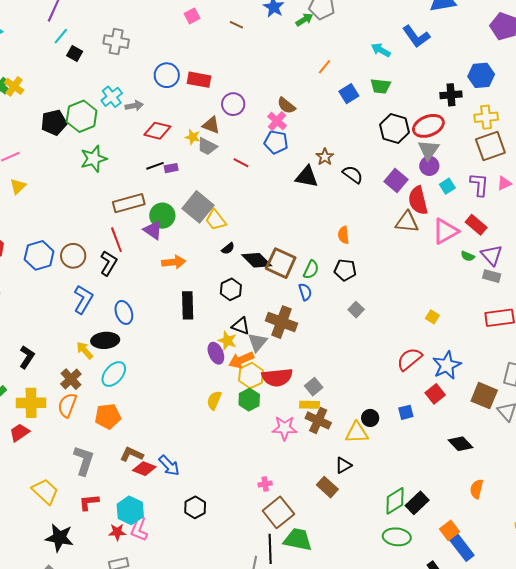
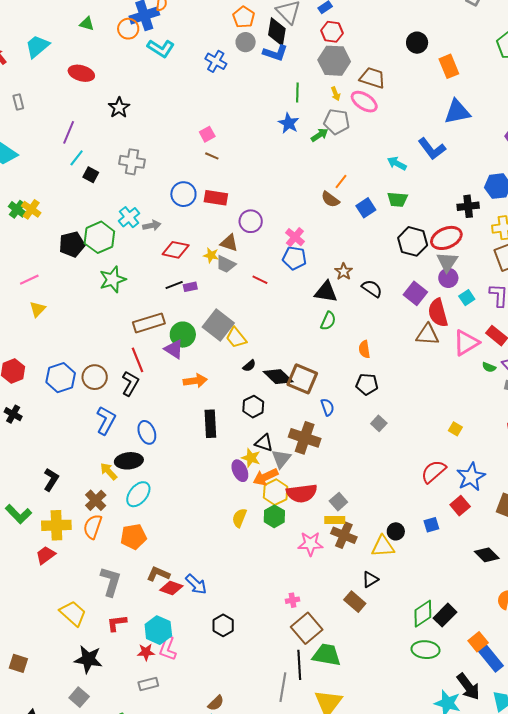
brown line: (236, 25) -> (212, 156), moved
brown semicircle: (286, 106) -> (330, 199), moved
green semicircle: (311, 270) -> (328, 321), moved

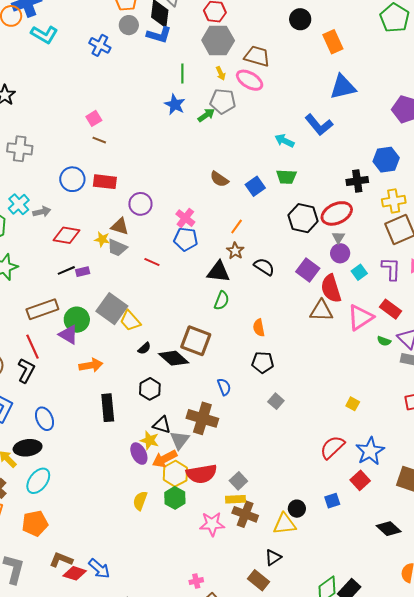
orange line: (341, 182) -> (237, 226), moved
gray triangle: (447, 262) -> (338, 237), size x0.6
brown square: (302, 379) -> (196, 341), moved

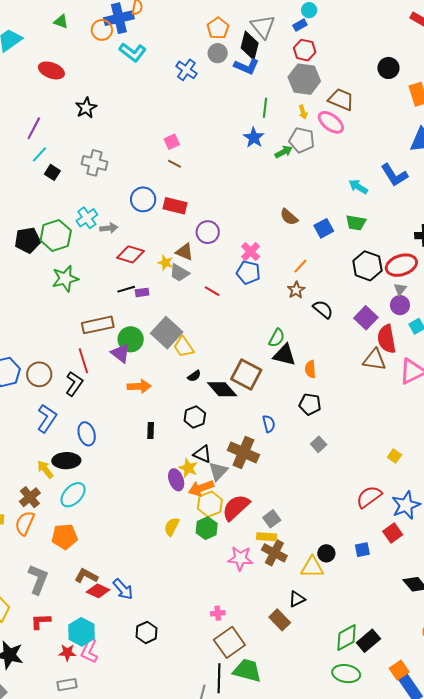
black triangle: (218, 272) -> (284, 355), moved
black rectangle: (108, 408) -> (151, 431), size x0.6
red semicircle: (201, 474) -> (236, 507), turned 140

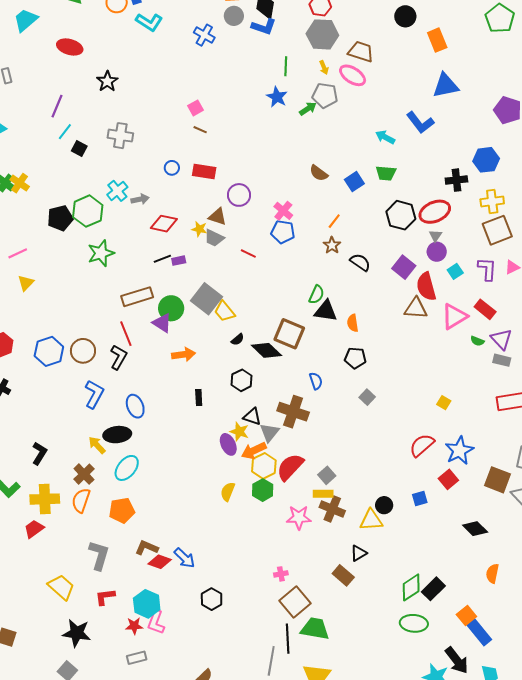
blue circle: (143, 199) -> (172, 168), size x0.6

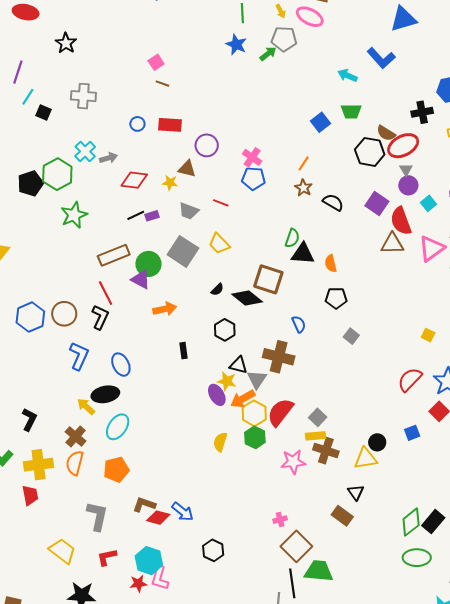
brown semicircle: (319, 173) -> (386, 133), moved
gray trapezoid: (214, 238) -> (189, 211), moved
yellow trapezoid: (224, 311) -> (219, 244), moved
red trapezoid: (34, 529) -> (30, 495), turned 120
black triangle: (359, 553) -> (356, 492), turned -30

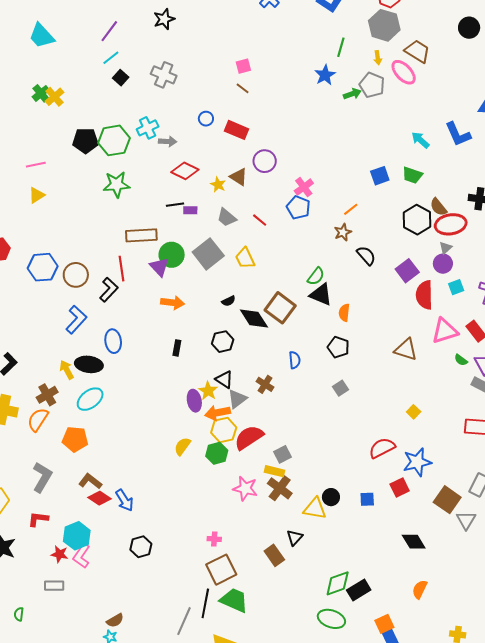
brown triangle: (392, 244) -> (406, 350), moved
brown cross: (279, 357) -> (265, 384), size x0.6

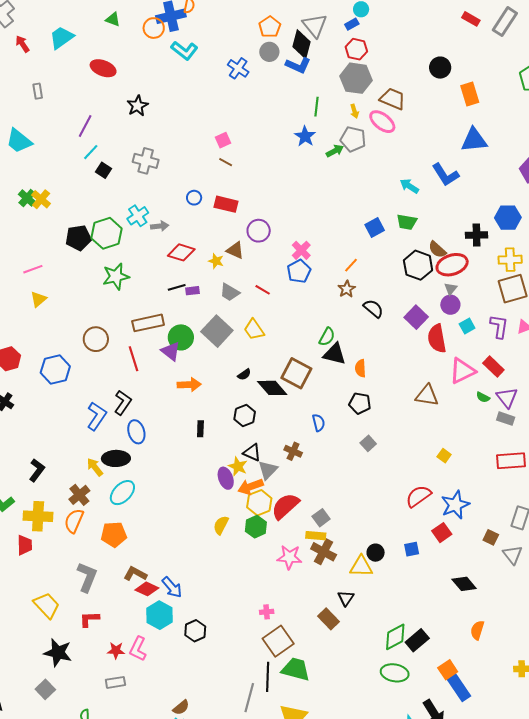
blue pentagon: (298, 207) -> (299, 271), turned 30
brown circle: (76, 275) -> (96, 339), moved
black L-shape: (109, 290) -> (123, 403), moved
brown square: (447, 500) -> (491, 537), size x0.6
cyan hexagon: (77, 536) -> (160, 615), moved

